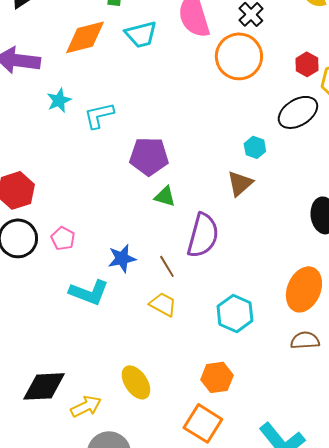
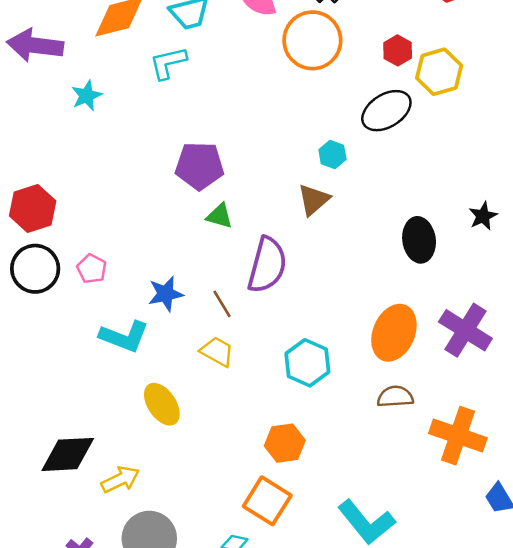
cyan L-shape: (99, 115) -> (168, 63), moved
yellow ellipse: (136, 382) -> (162, 404), moved

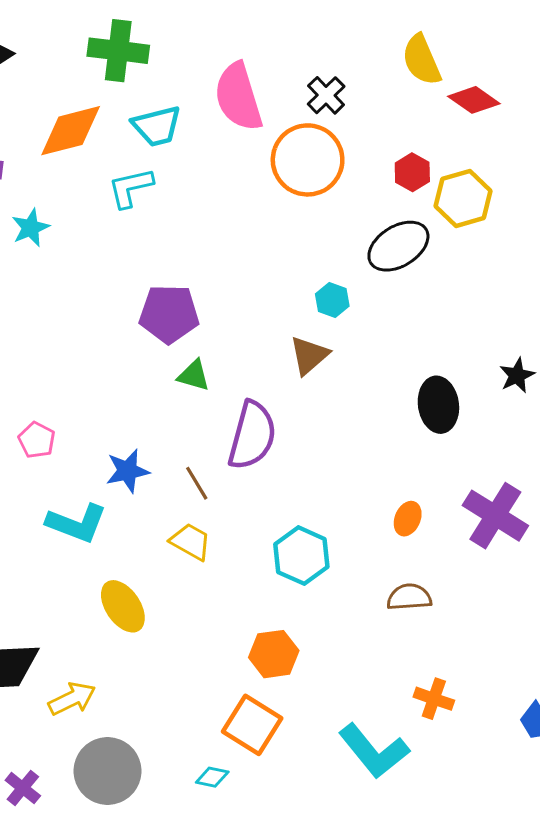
orange ellipse: (394, 333) -> (408, 519), size x0.5
orange cross: (458, 436) -> (434, 699), moved, size x0.6

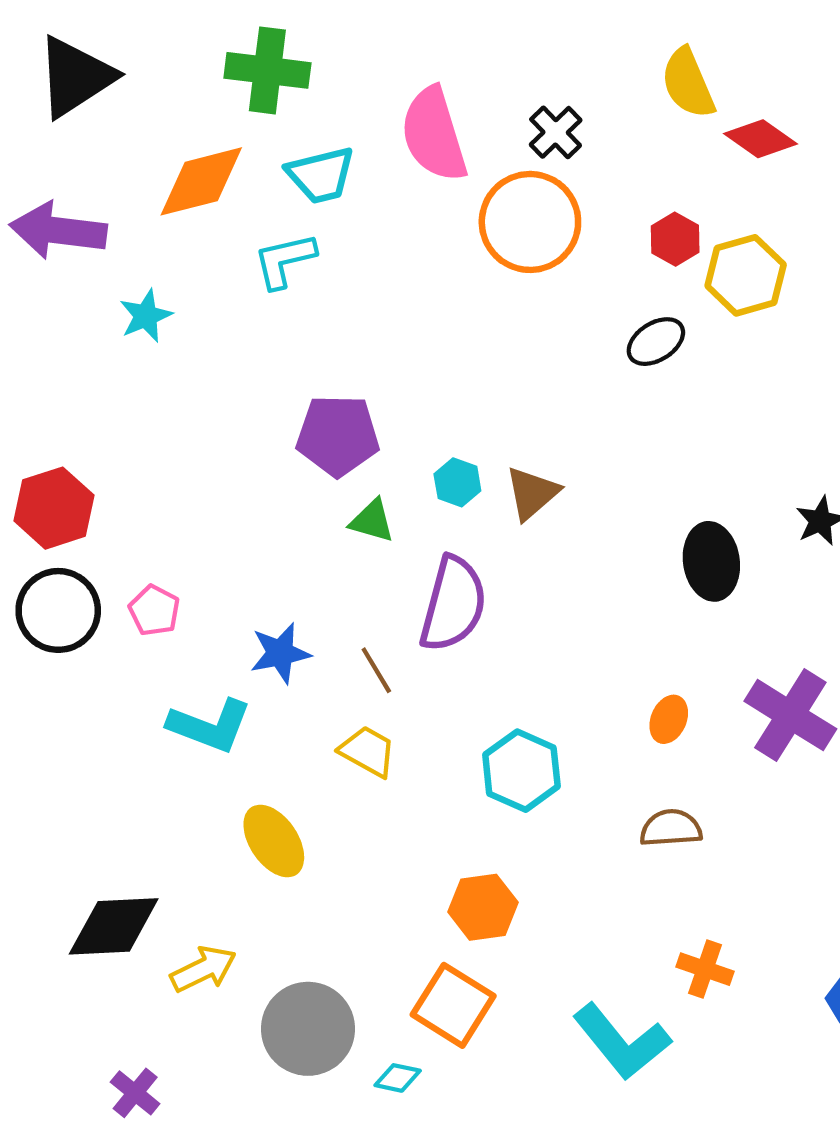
black ellipse: (398, 246) -> (656, 342), size x0.7
cyan hexagon: (332, 300) -> (457, 482), moved
gray circle: (107, 771) -> (308, 1029), moved

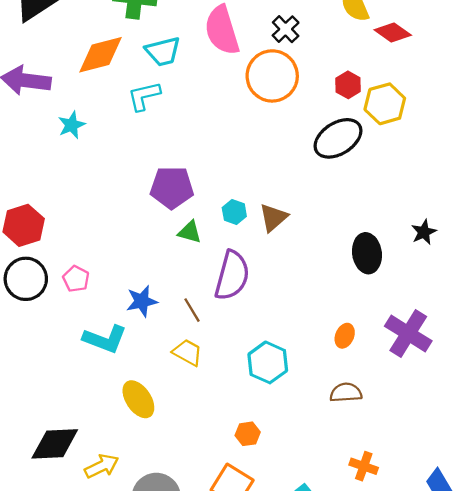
black ellipse: (656, 342) -> (338, 138), size x1.6
orange hexagon: (483, 907) -> (248, 434), size x0.7

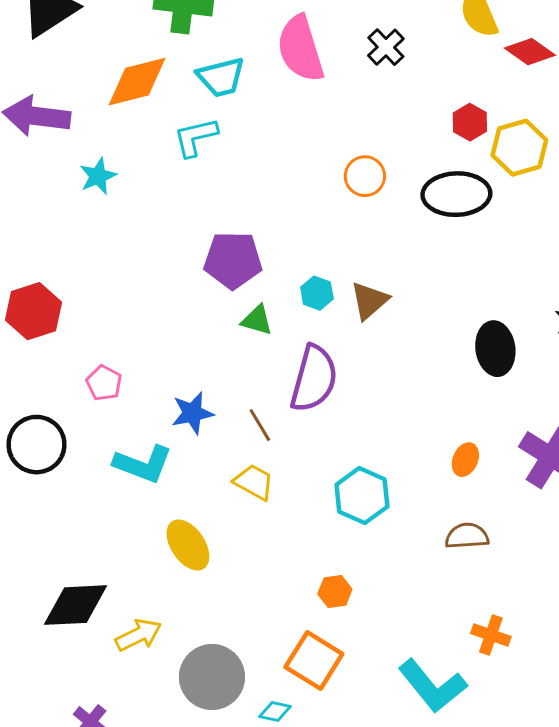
orange circle: (272, 76) -> (365, 176), moved, size x0.6
black ellipse: (338, 138) -> (456, 194), turned 30
black circle: (26, 279) -> (37, 445), moved

